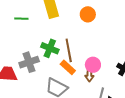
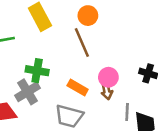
green cross: (50, 48) -> (37, 71), moved
brown line: (69, 50) -> (82, 43), moved

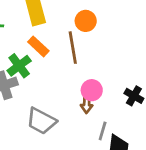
green cross: (37, 71) -> (19, 66), turned 30
orange rectangle: (78, 88) -> (38, 46), moved

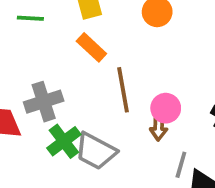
brown line: (73, 48) -> (123, 90), moved
green cross: (19, 66) -> (64, 141), moved

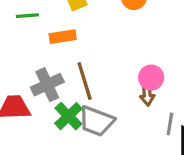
orange rectangle: (91, 47) -> (63, 37), moved, turned -45
brown line: (123, 90) -> (85, 81), moved

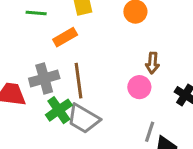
orange rectangle: (63, 37) -> (65, 37), turned -30
brown arrow: (147, 94) -> (152, 63), moved

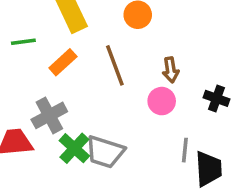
brown line: (78, 81) -> (115, 65), moved

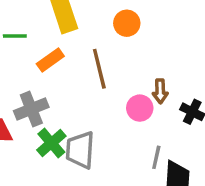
brown arrow: (171, 70) -> (160, 91), moved
gray trapezoid: (105, 152) -> (80, 150), turned 69

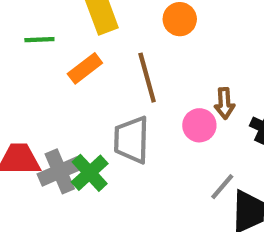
gray cross: (31, 109) -> (60, 171), moved
gray trapezoid: (80, 150) -> (131, 140), moved
gray line: (156, 157) -> (222, 187), turned 30

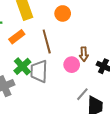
green cross: (90, 173) -> (22, 66), moved

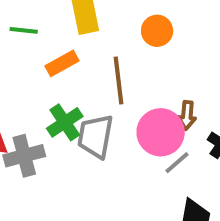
pink circle: (72, 65) -> (161, 132), size x1.5
gray line: (82, 94) -> (177, 163), moved

